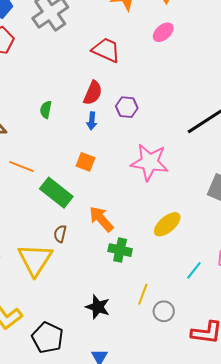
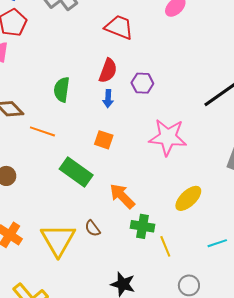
green semicircle: (46, 110) -> (62, 90), size x1.4
orange line: (21, 167) -> (42, 131), moved
brown semicircle: (60, 234) -> (93, 228), moved, turned -48
cyan line: (194, 270) -> (217, 243), turned 36
yellow line: (143, 294) -> (165, 246), moved, turned -40

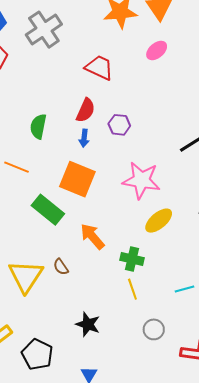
orange square: (104, 140) -> (77, 179), size x1.8
yellow ellipse: (188, 198) -> (159, 221), moved
green cross: (142, 226) -> (132, 259), moved

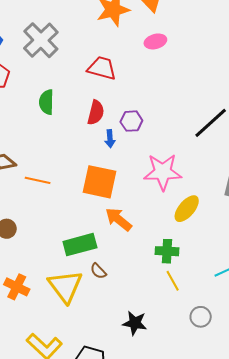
pink ellipse: (157, 50) -> (155, 41), turned 35
green semicircle: (38, 126) -> (46, 102), moved
blue arrow: (84, 138) -> (110, 139), moved
green rectangle: (48, 210) -> (80, 245), moved, turned -44
orange arrow: (92, 236) -> (119, 219), moved

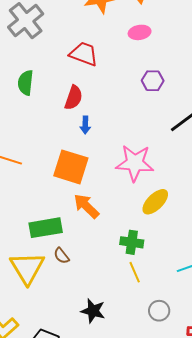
purple hexagon: (131, 121) -> (153, 81), moved

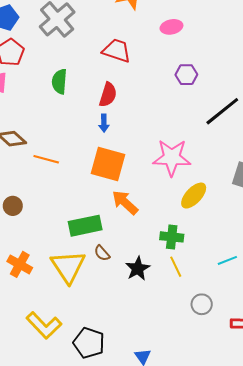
blue arrow: (85, 125) -> (104, 123), moved
black star: (93, 311) -> (138, 269), moved, turned 30

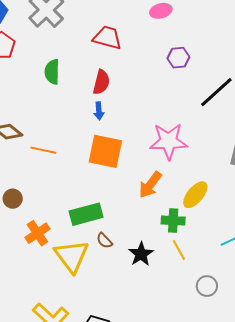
yellow ellipse: (194, 196) -> (195, 195), moved
orange arrow: (125, 202) -> (150, 185), moved, turned -92
orange cross: (20, 264) -> (37, 233), moved, turned 30

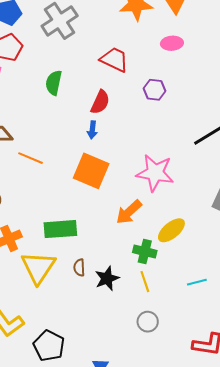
purple hexagon: (178, 58) -> (155, 90), moved
brown semicircle: (104, 241) -> (79, 268), moved, turned 30
gray circle: (207, 286) -> (148, 322), moved

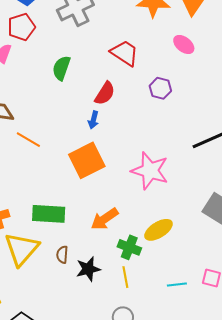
pink ellipse: (172, 43) -> (184, 44), turned 35
orange square: (91, 171) -> (87, 160), turned 33
orange arrow: (129, 212) -> (105, 219), moved

